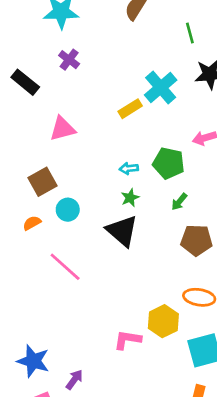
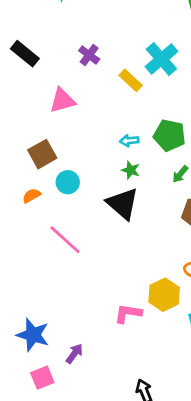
purple cross: (69, 60) -> (89, 55), moved
yellow rectangle: (130, 109) -> (131, 80), turned 75
green star: (130, 198) -> (131, 170), turned -30

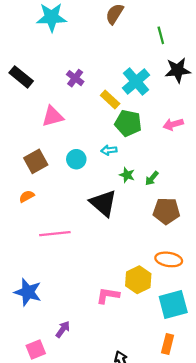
green pentagon: (169, 135) -> (128, 123), moved
green star: (131, 170) -> (127, 175), moved
cyan circle: (68, 182) -> (76, 159), moved
pink line: (65, 240) -> (55, 234), turned -48
blue star: (33, 335) -> (28, 292), moved

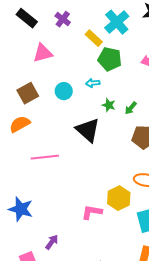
black rectangle: (21, 77) -> (27, 18), moved
orange semicircle: (27, 196) -> (20, 124), size x1.5

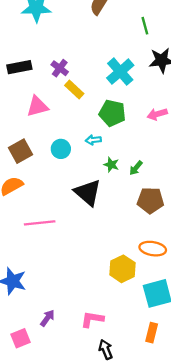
black rectangle: (27, 18) -> (19, 67), turned -50
yellow rectangle: (94, 38) -> (74, 90), moved
pink L-shape: (92, 212) -> (92, 319), moved

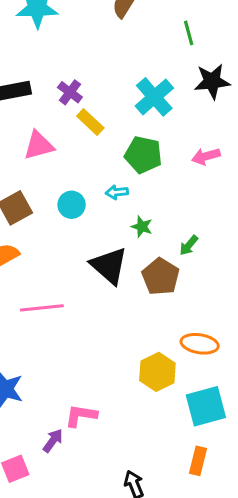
green arrow: (136, 168) -> (189, 245), moved
brown pentagon: (150, 200) -> (161, 277), moved, turned 30
pink L-shape: (92, 319) -> (81, 416), moved

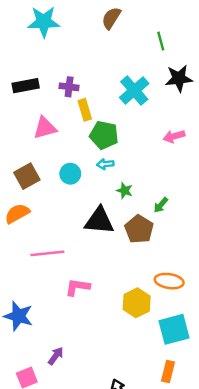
purple cross: (70, 92) -> (69, 87), turned -30
yellow rectangle: (90, 122) -> (85, 110), turned 30
green pentagon: (143, 155) -> (104, 135), moved
black triangle: (109, 266) -> (99, 221), turned -36
pink L-shape: (81, 416) -> (78, 287), moved

